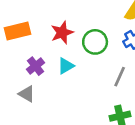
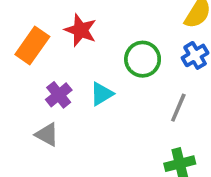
orange rectangle: (18, 31) -> (32, 45), turned -40
red star: (62, 33) -> (81, 30), moved, turned -30

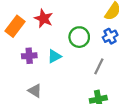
purple cross: (59, 95) -> (29, 56), turned 32
gray triangle: (47, 135) -> (35, 91), moved

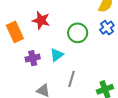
orange rectangle: (15, 26) -> (15, 32), turned -54
gray line: (99, 66) -> (71, 79), moved

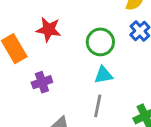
cyan triangle: (57, 55) -> (104, 75), moved, turned 32

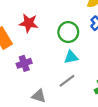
gray line: (98, 106) -> (67, 81), turned 42

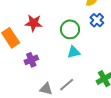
gray line: (67, 81) -> (67, 85), moved

